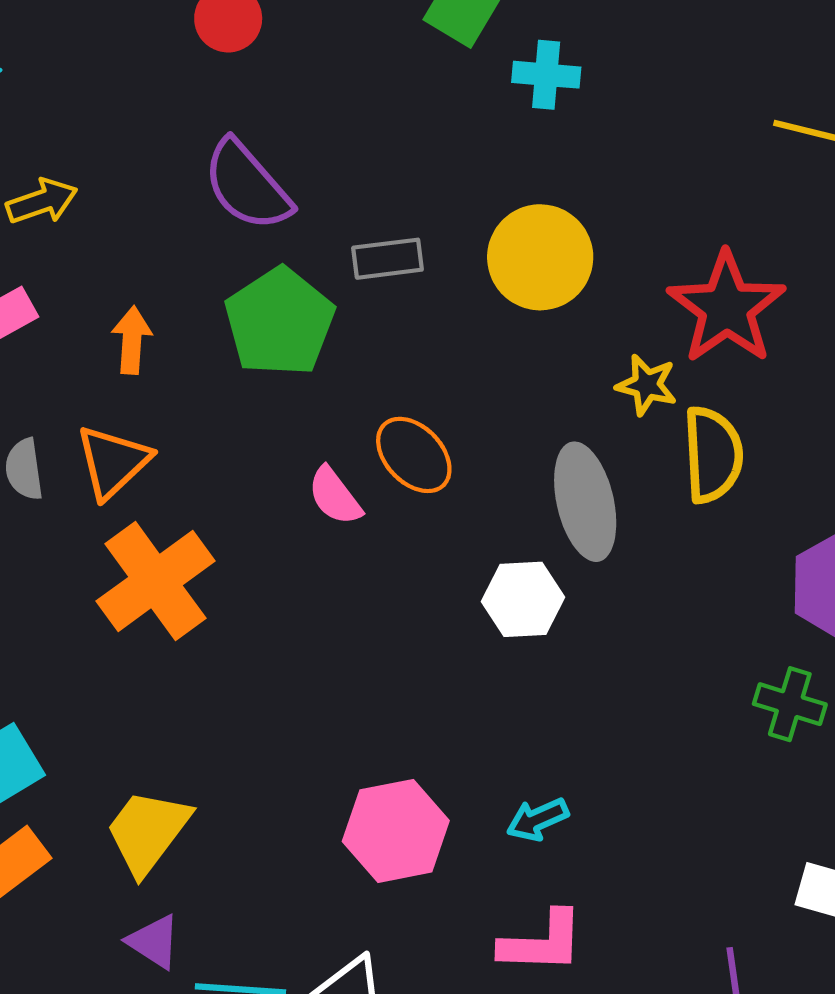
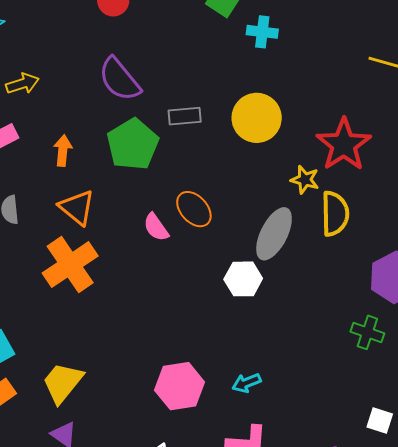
orange triangle: (113, 462) -> (77, 207), moved, turned -39
gray ellipse: (585, 502) -> (274, 234), turned 38

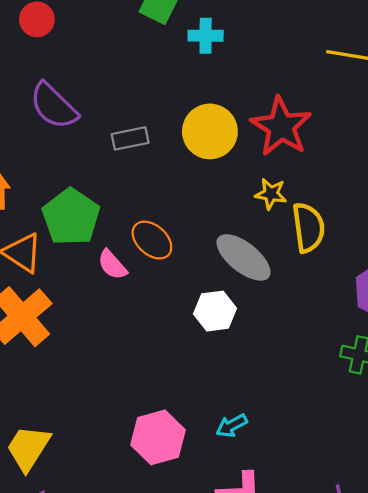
green pentagon: (133, 144) -> (71, 217), moved
red star: (344, 145) -> (281, 127), moved
gray ellipse: (274, 234) -> (244, 257), turned -72

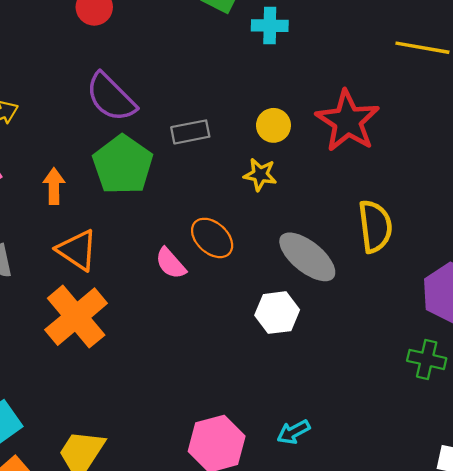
yellow circle: (210, 131) -> (273, 125), size x0.6
yellow star: (271, 194) -> (260, 175), moved
green pentagon: (71, 217) -> (123, 165), moved

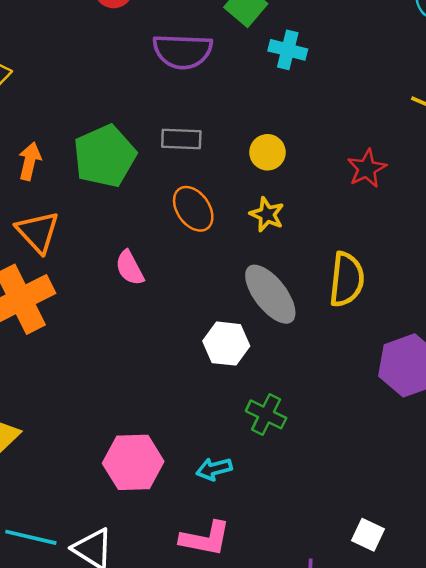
purple semicircle: (111, 97) -> (183, 51), moved, turned -56
red star: (348, 121) -> (367, 168), moved, size x0.6
yellow star: (260, 175) -> (267, 214), moved
orange ellipse: (212, 238) -> (193, 209), moved
green cross: (427, 359) -> (266, 414), moved

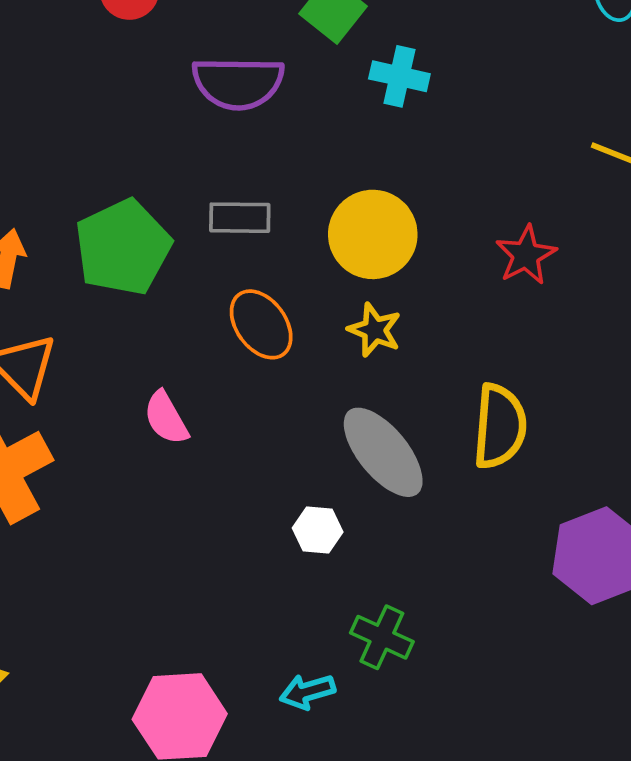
yellow circle: (267, 152) -> (373, 234), size x1.6
white hexagon: (226, 344) -> (318, 530), size x0.7
cyan arrow: (214, 469) -> (307, 692), moved

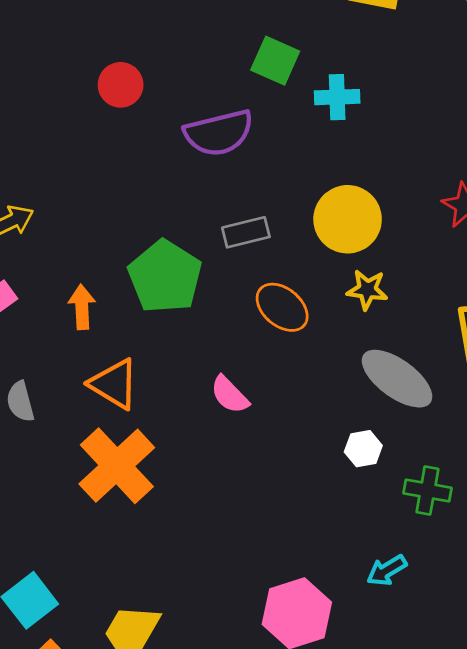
green cross: (382, 637) -> (427, 491), moved

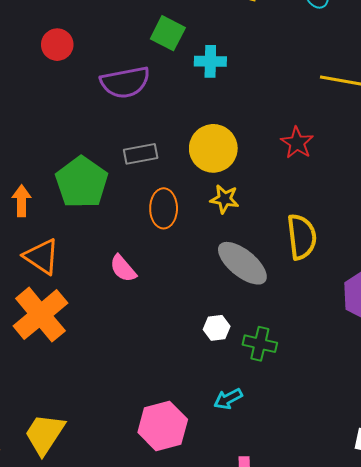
orange ellipse: (282, 307) -> (164, 208), turned 48
white hexagon: (363, 449) -> (217, 328), moved

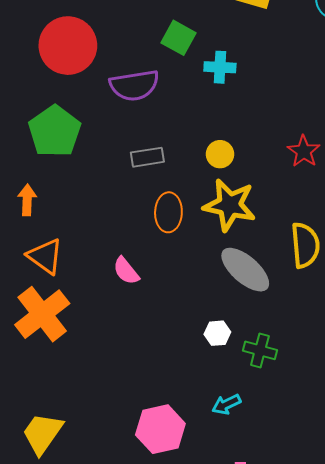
red circle: (57, 45) -> (68, 46), size x1.8
yellow circle: (213, 148) -> (220, 154), size x0.6
green pentagon: (82, 182) -> (55, 131), moved
yellow star: (225, 199) -> (230, 205), size x1.8

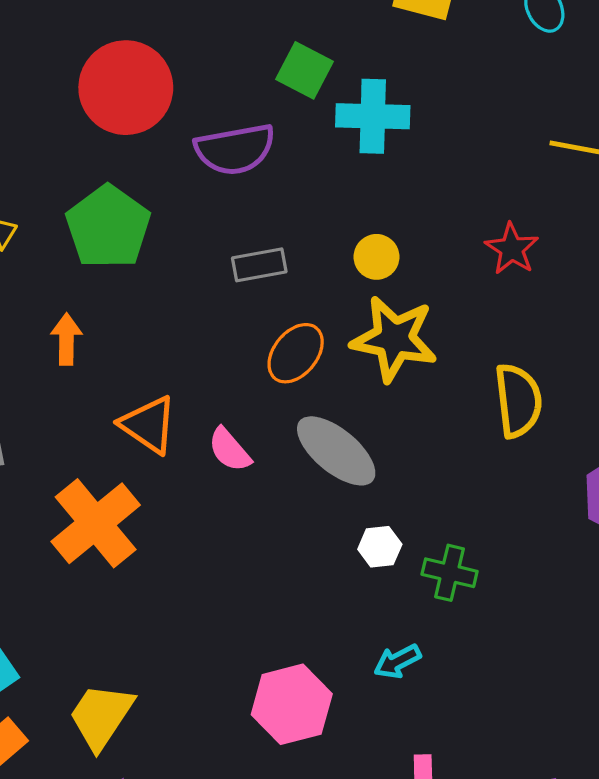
cyan cross: (220, 67) -> (373, 116), size x1.4
orange ellipse: (168, 212) -> (296, 353), turned 39
orange triangle: (45, 256) -> (148, 425), moved
gray ellipse: (245, 270) -> (336, 451), moved

